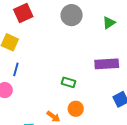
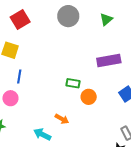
orange circle: (76, 109) -> (89, 97), moved

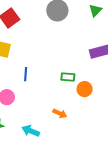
blue line: (19, 77) -> (26, 74), moved
cyan arrow: (42, 134) -> (31, 131), moved

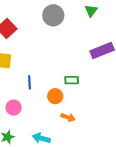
orange circle: (85, 89) -> (55, 96), moved

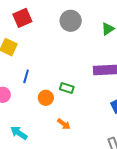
orange arrow: (68, 117) -> (64, 124), moved

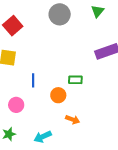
orange arrow: (64, 124) -> (73, 120), moved
cyan arrow: (19, 133) -> (43, 137), turned -42

